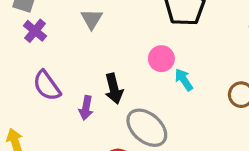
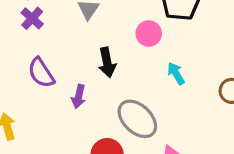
pink circle: (161, 59) -> (149, 34), moved
black arrow: (114, 89) -> (107, 62), moved

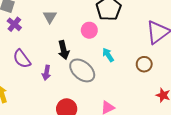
gray ellipse: (137, 119) -> (82, 70), moved

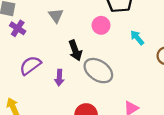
cyan arrow: (108, 55) -> (137, 38), moved
purple semicircle: (22, 59) -> (30, 65), turned 96

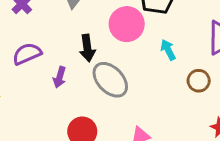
pink circle: (101, 25) -> (127, 24), size x1.5

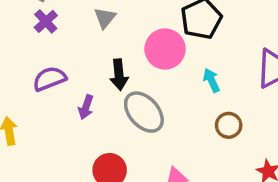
brown circle: (199, 81) -> (229, 125), moved

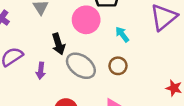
brown circle: (229, 125) -> (118, 66), moved

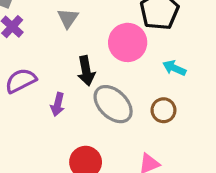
cyan arrow: (122, 34) -> (174, 68), turned -35

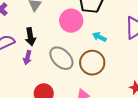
black arrow: (86, 71) -> (30, 37), moved
brown circle: (163, 110) -> (92, 63), size x1.6

